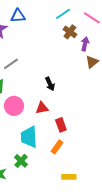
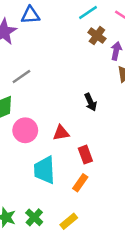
black arrow: (50, 84) -> (91, 102), moved
green cross: (21, 161) -> (34, 217), moved
yellow rectangle: (69, 177) -> (69, 221), moved, turned -40

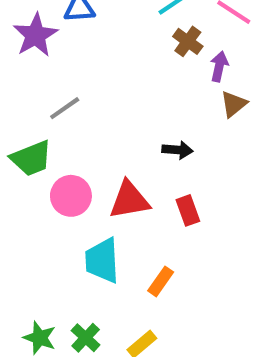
black arrow: (91, 102) -> (177, 150), turned -60
red triangle: (61, 133) -> (129, 200), size x1.5
red rectangle: (85, 155) -> (188, 210), moved

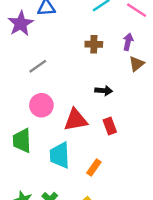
brown cross: (188, 41) -> (94, 44), moved, turned -35
green trapezoid: (31, 158) -> (22, 141), moved, turned 110
pink circle: (71, 196) -> (41, 105), moved

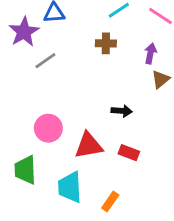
brown cross: (94, 44) -> (106, 43), moved
gray line: (38, 66) -> (45, 61), moved
red rectangle: (110, 126) -> (129, 153), turned -49

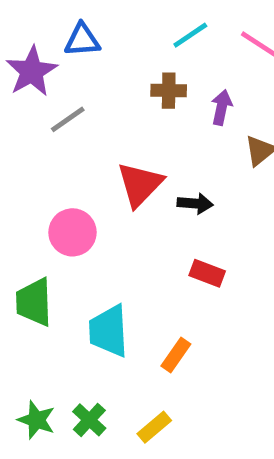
purple arrow: (150, 53) -> (222, 107), moved
red triangle: (89, 145) -> (140, 184), moved, turned -36

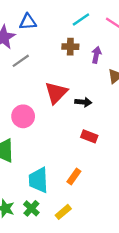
cyan trapezoid: (109, 331) -> (38, 180), moved

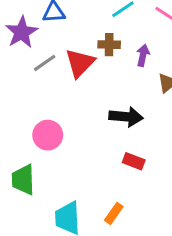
red triangle: (56, 93) -> (80, 63), moved
black arrow: (83, 102) -> (126, 117), size x1.5

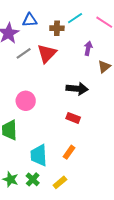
brown cross: (109, 45) -> (57, 28), moved
red rectangle: (134, 161) -> (73, 118), moved

